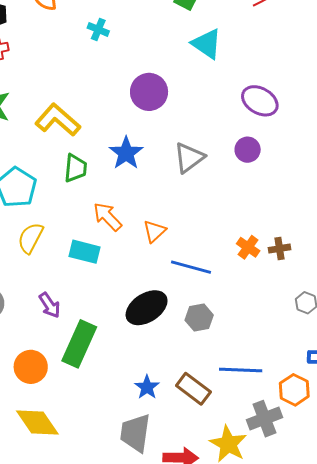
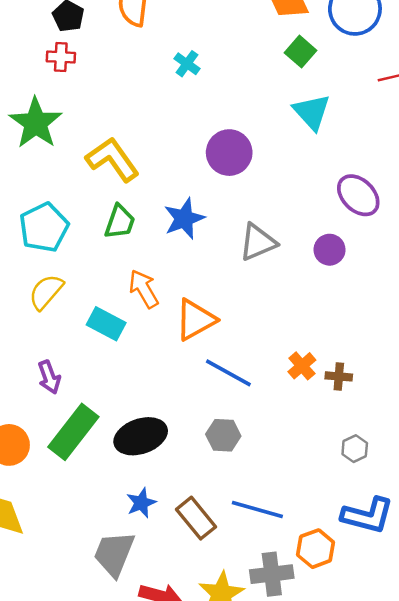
orange triangle: (155, 231) -> (195, 320), size x1.5
black ellipse: (147, 308) -> (141, 436), moved

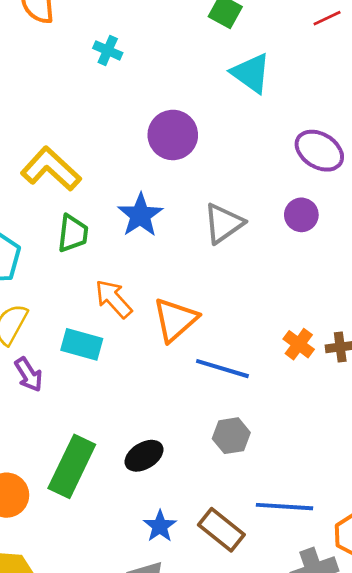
purple arrow: (49, 377) -> (29, 375), moved
black ellipse: (141, 436) -> (144, 456), size x0.7

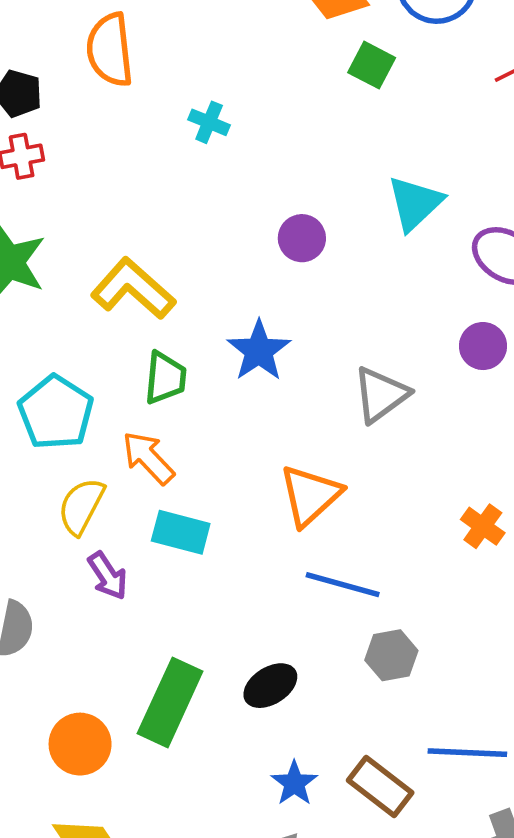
cyan triangle: (251, 73) -> (415, 203), moved, turned 42
purple circle: (173, 135) -> (302, 238), size x0.7
gray triangle: (224, 223) -> (381, 395), moved
orange arrow: (113, 299) -> (148, 458), moved
blue line: (222, 369) -> (343, 585), moved

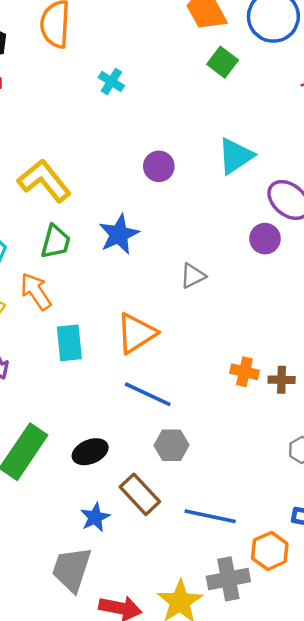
purple circle: (483, 346) -> (265, 239), moved
gray triangle: (381, 395) -> (193, 276), size x0.7
orange cross: (483, 526) -> (244, 372), turned -32
cyan rectangle: (181, 532) -> (69, 343), moved, turned 60
brown rectangle: (380, 787) -> (140, 494), moved

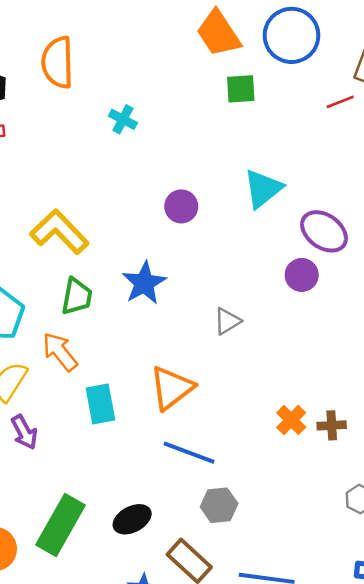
green square: (223, 62) -> (241, 89), turned -36
orange cross: (244, 372) -> (291, 420), turned 36

